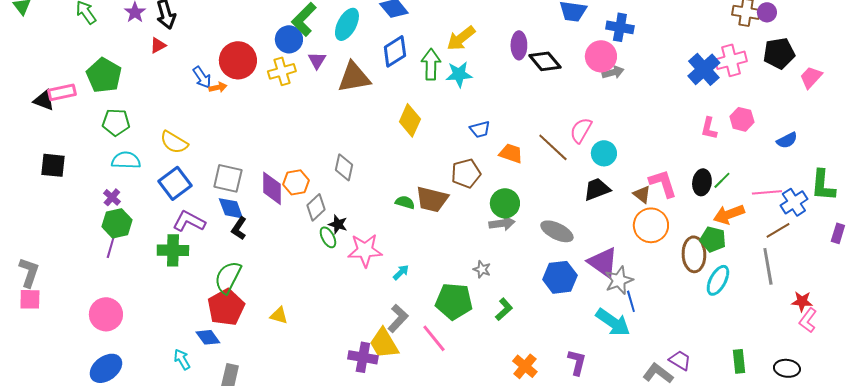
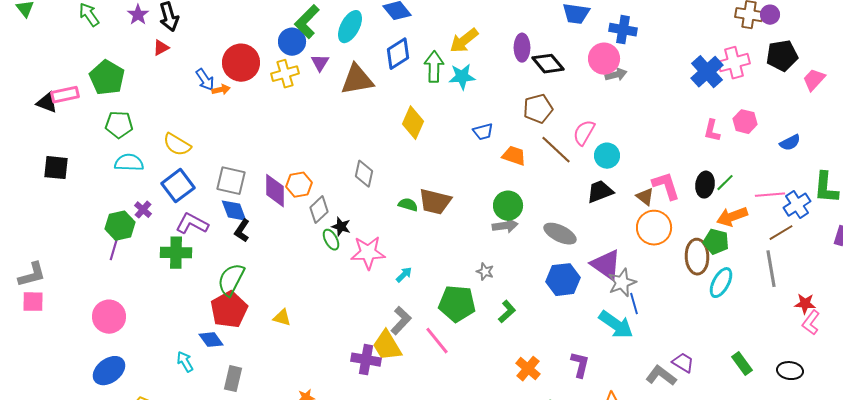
gray diamond: (344, 167) -> (364, 174), moved
brown pentagon: (466, 173) -> (538, 109), moved
purple cross: (112, 197) -> (143, 210), moved
gray L-shape: (29, 272) -> (32, 275), turned 56
green rectangle: (739, 361) -> (742, 364), turned -30

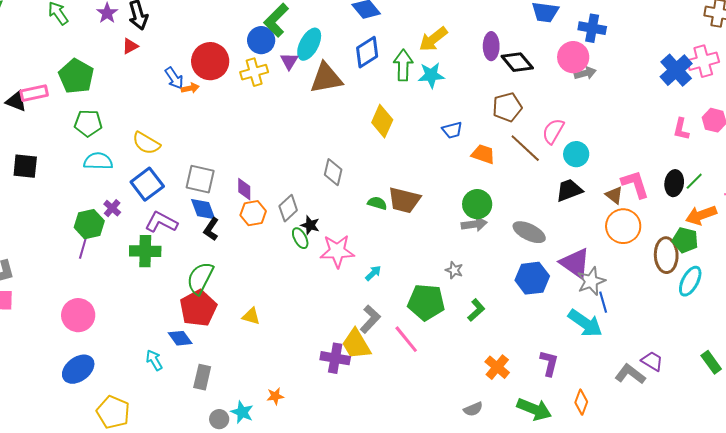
cyan ellipse: (350, 27) -> (309, 44), moved
orange hexagon: (299, 185) -> (253, 213), moved
purple diamond: (275, 191) -> (244, 189), size x0.7

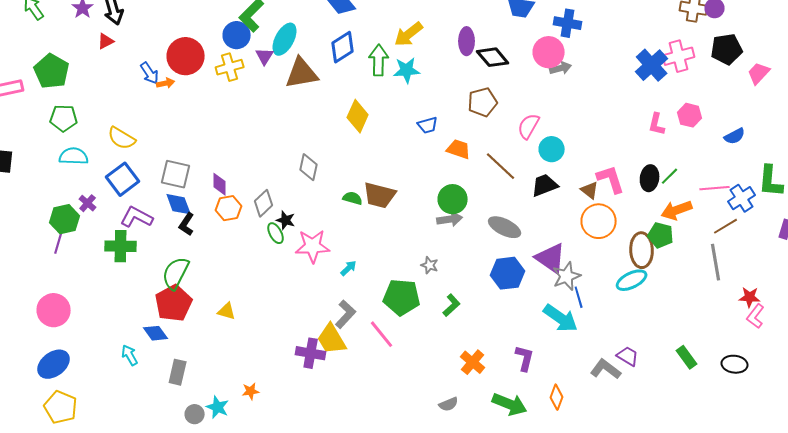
brown line: (525, 148) -> (501, 166), moved
cyan ellipse: (690, 281) -> (632, 280), moved, turned 36
yellow pentagon: (113, 412) -> (61, 407), moved

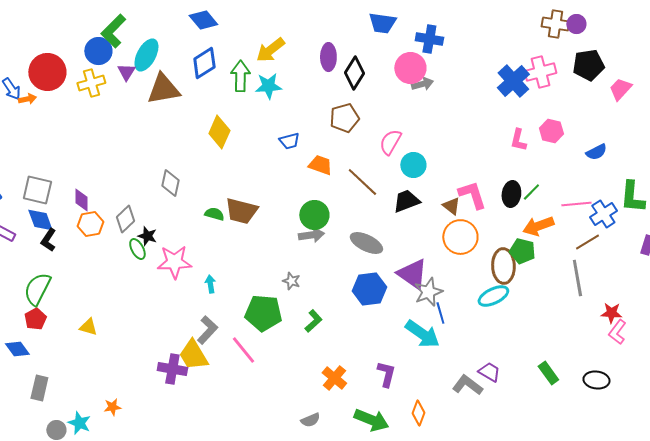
black diamond: (493, 57) -> (354, 73), turned 72
cyan arrow: (349, 268) -> (210, 284), turned -54
red pentagon: (174, 303) -> (35, 319), size x0.6

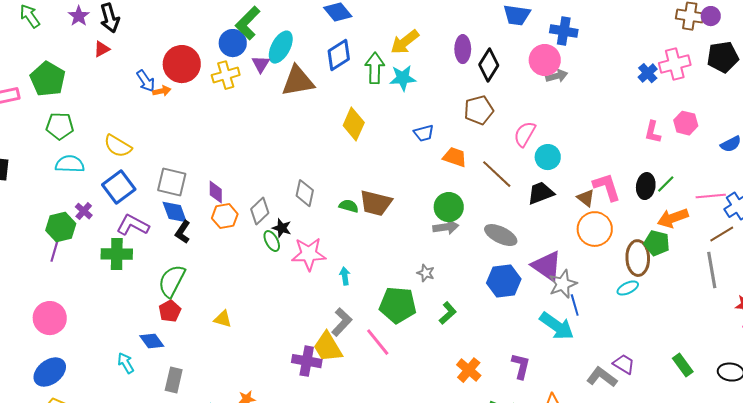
blue cross: (513, 81) -> (648, 73), size x0.6
gray diamond: (170, 183) -> (305, 193), moved
cyan ellipse: (493, 296) -> (628, 288), size x0.7

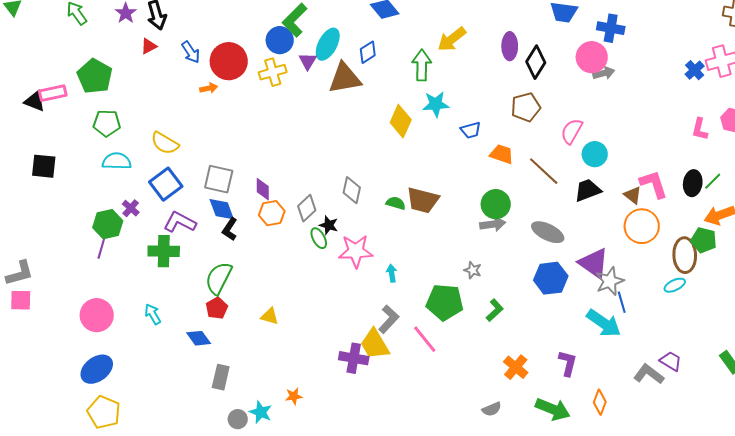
blue diamond: (339, 55) -> (368, 52), moved, size x0.7
cyan star: (403, 78) -> (436, 104), moved
blue arrow: (146, 81) -> (191, 52), moved
cyan arrow: (126, 363) -> (153, 314), moved

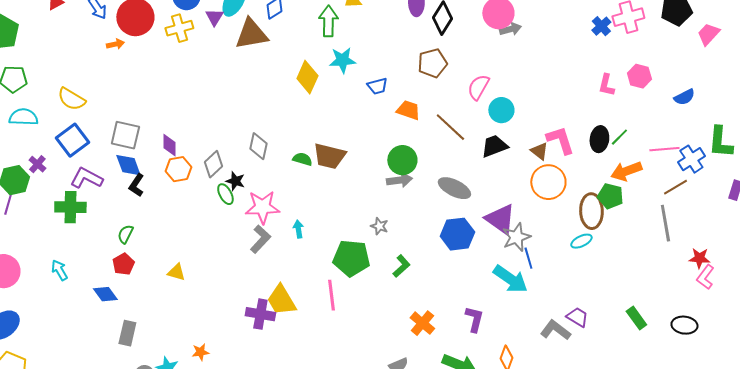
green semicircle: (219, 278) -> (125, 234), size x0.6
gray L-shape: (389, 319) -> (260, 239), moved
pink line: (425, 339) -> (331, 295), turned 32

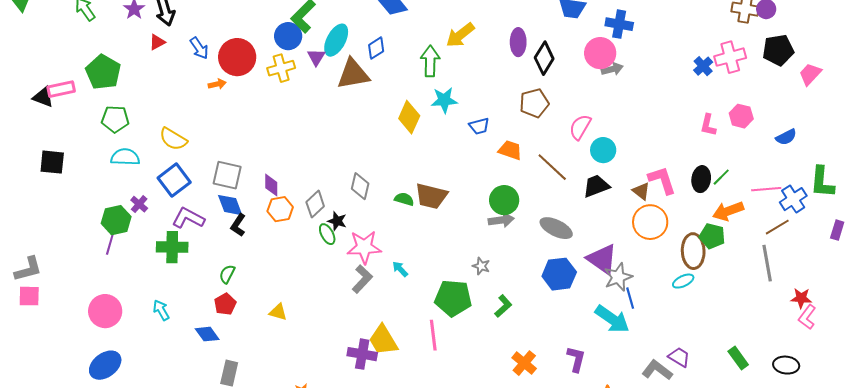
cyan arrow: (298, 229) -> (400, 269), turned -36

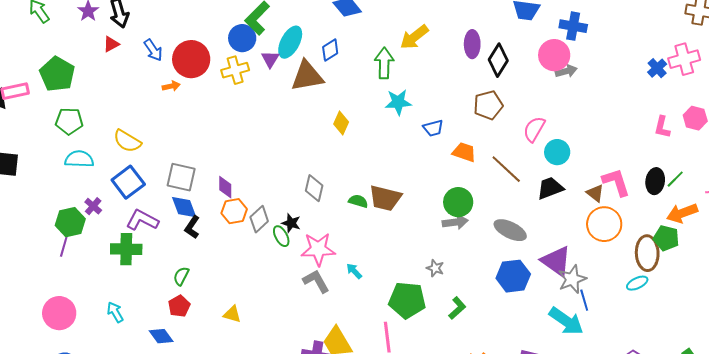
yellow diamond: (409, 117) -> (341, 123), moved, size x0.7
gray diamond: (315, 204) -> (259, 219), moved
gray L-shape: (362, 279) -> (316, 281), turned -72

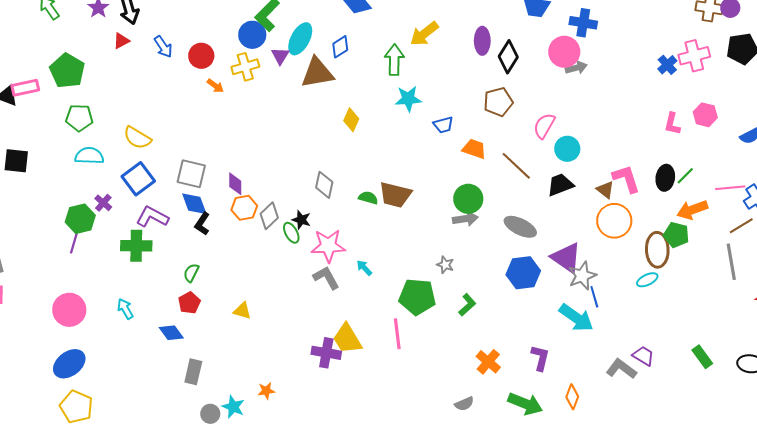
red circle: (191, 59) -> (201, 56), size x0.7
orange arrow: (171, 86) -> (215, 86), moved, turned 48

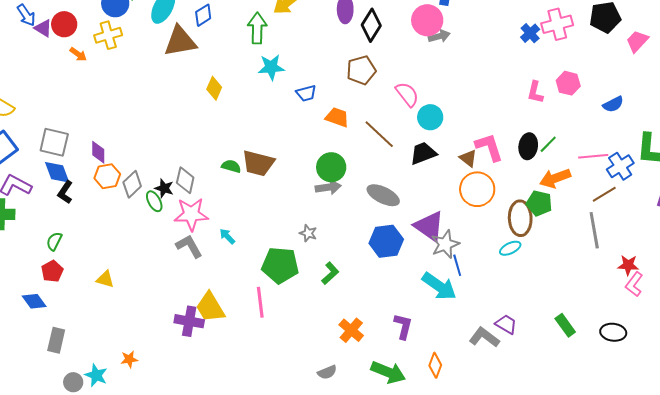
purple triangle: (280, 56) -> (43, 28), moved, turned -30
pink semicircle: (544, 126) -> (407, 94), turned 112
gray diamond: (324, 185) -> (185, 180), moved

